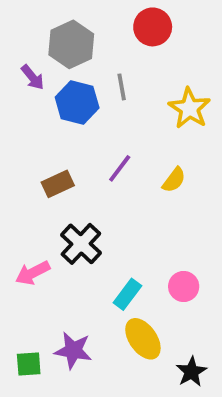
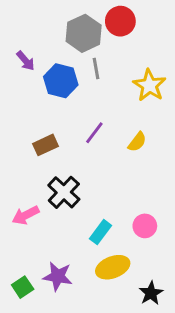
gray hexagon: (71, 44) -> (84, 33), moved
yellow ellipse: (143, 339) -> (113, 267), turned -76
green square: (29, 364) -> (23, 287), turned -30

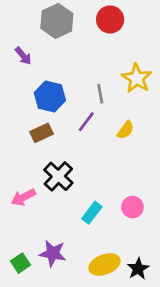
gray hexagon: (84, 33) -> (57, 21), moved
gray line: (96, 69) -> (100, 94), moved
blue hexagon: (61, 81) -> (50, 96), moved
yellow ellipse: (113, 267) -> (105, 265), moved

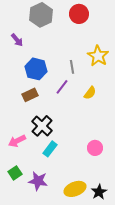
cyan rectangle: (92, 213) -> (50, 149), moved
green square: (20, 263) -> (15, 173), moved

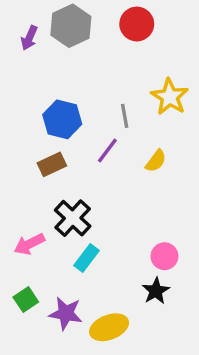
purple arrow: (17, 40) -> (29, 38), moved, turned 64
yellow ellipse: (75, 189) -> (109, 327), moved
black star: (99, 192) -> (156, 291), moved

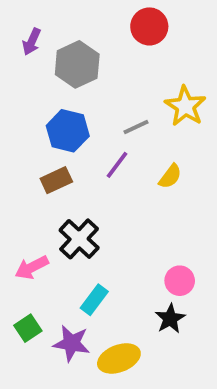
gray hexagon: (71, 26) -> (77, 64), moved
gray line: (125, 116) -> (136, 127), turned 75
cyan rectangle: (87, 258) -> (94, 300), moved

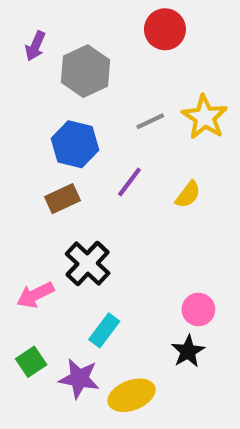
gray line: (136, 127) -> (150, 121), moved

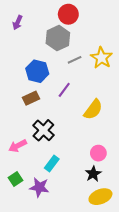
red circle: (165, 29) -> (68, 14), moved
gray hexagon: (85, 71) -> (58, 38), moved
yellow semicircle: (188, 194) -> (93, 110), moved, size x1.5
yellow ellipse: (132, 395) -> (100, 197), moved

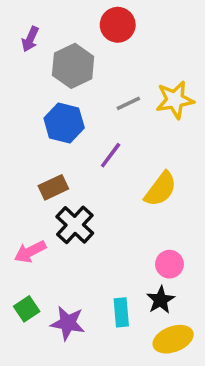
gray hexagon: (58, 38) -> (73, 66), moved
yellow star: (101, 58) -> (175, 100), turned 30
brown rectangle: (31, 98) -> (53, 187), moved
cyan rectangle: (52, 163) -> (121, 312), moved, turned -42

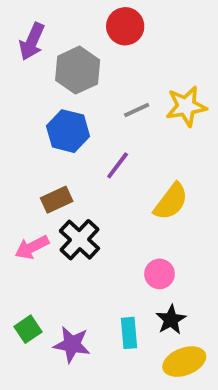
purple arrow: (30, 39) -> (32, 41), size x1.4
pink arrow: (30, 252) -> (32, 247), moved
pink circle: (169, 264) -> (159, 274), moved

